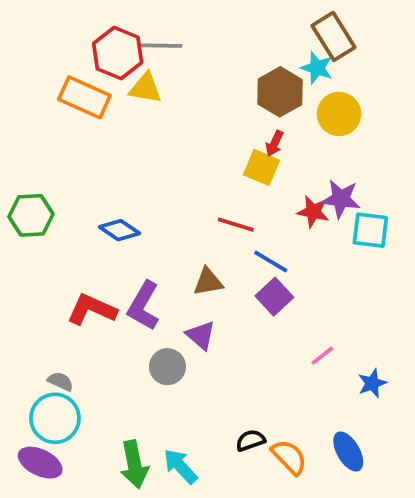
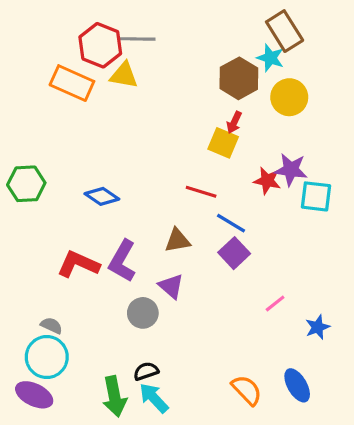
black semicircle: (250, 440) -> (146, 371), moved

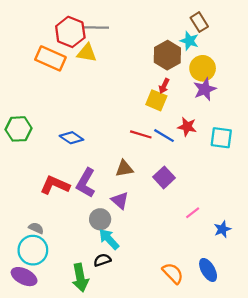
brown rectangle: (285, 31) -> (199, 22), size x0.7
purple star: (291, 170) -> (205, 89), moved, turned -30
blue line: (231, 223) -> (164, 136), moved
cyan arrow: (154, 398) -> (109, 239), moved

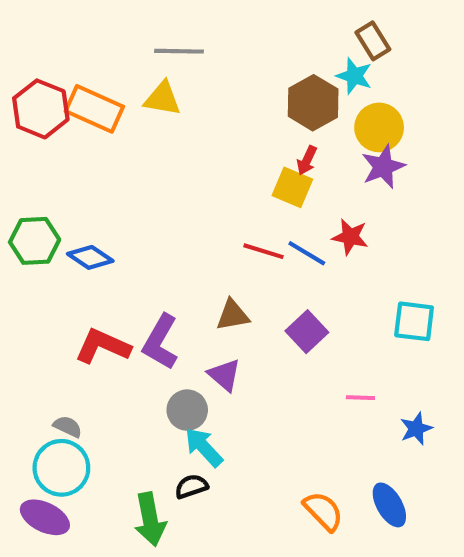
red hexagon: (70, 32) -> (41, 109), moved
blue diamond: (71, 138) -> (90, 257), moved
cyan square: (221, 138) -> (414, 321), moved
pink line: (193, 213) -> (360, 398), turned 40

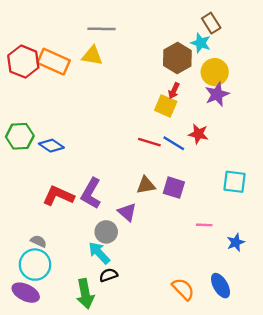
brown triangle: (233, 315) -> (146, 185), moved
purple square: (307, 332) -> (174, 188), turned -30
cyan arrow: (204, 447) -> (99, 253), moved

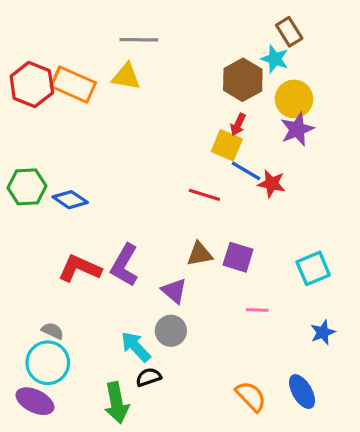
blue line: (174, 143) -> (246, 171), moved
cyan square: (235, 182) -> (313, 268), moved, turned -30
pink line: (204, 225) -> (257, 310), moved
gray circle: (106, 232) -> (171, 331), moved

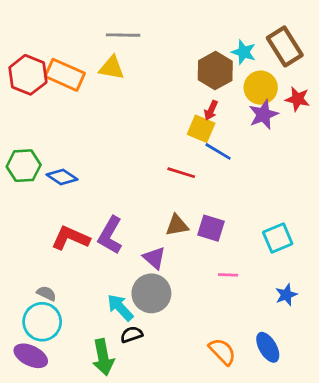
brown rectangle: (289, 32) -> (285, 46), moved, size x1.5
red star: (272, 184) -> (298, 99), moved
gray circle: (171, 331) -> (151, 293), size x1.4

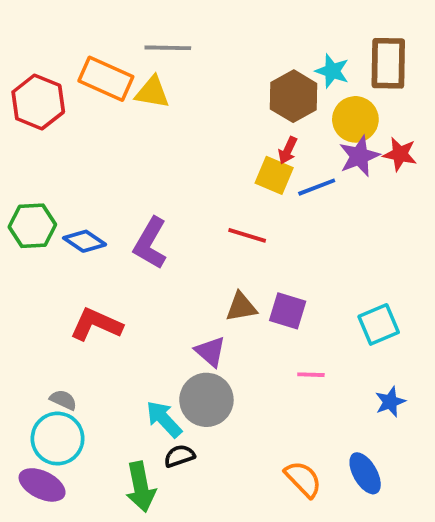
brown rectangle: (285, 46) -> (388, 63), turned 33
orange rectangle: (65, 75) -> (106, 79), moved
red star: (298, 99) -> (400, 154), moved
blue line: (218, 151) -> (317, 187), moved, turned -52
purple L-shape: (110, 235) -> (150, 243), moved

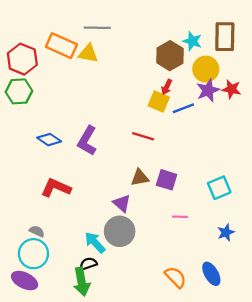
green hexagon: (32, 226) -> (19, 91), moved
black semicircle: (179, 456) -> (88, 264), moved

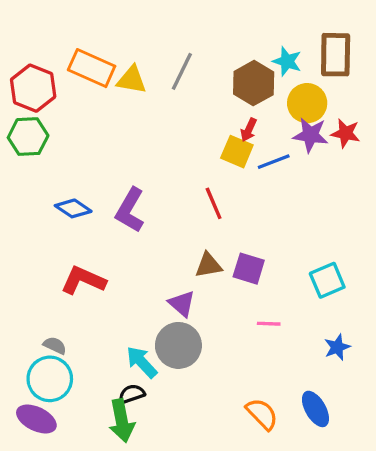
gray line: (97, 28) -> (182, 71), moved, turned -65
purple star: (208, 90) -> (310, 135), turned 30
red line: (143, 136) -> (214, 203), turned 50

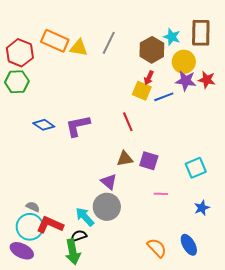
purple L-shape: (130, 210) -> (78, 126), turned 48
red L-shape: (83, 280) -> (50, 225), moved

